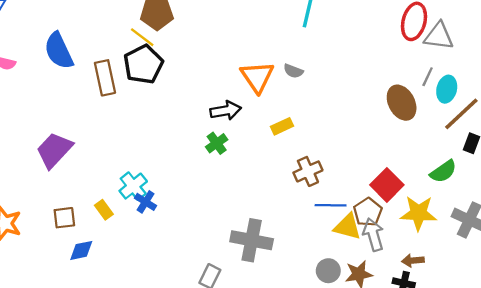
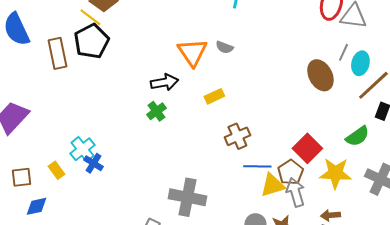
yellow triangle: (347, 227) -> (272, 185), turned -32

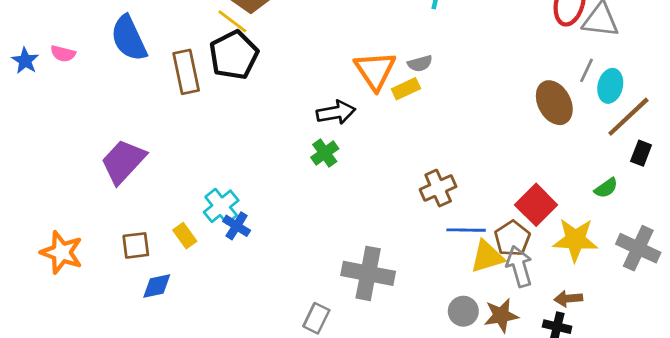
gray semicircle: (224, 47) -> (420, 63), turned -36
yellow rectangle: (214, 96) -> (406, 89), moved
green semicircle: (357, 136) -> (606, 188), size x0.7

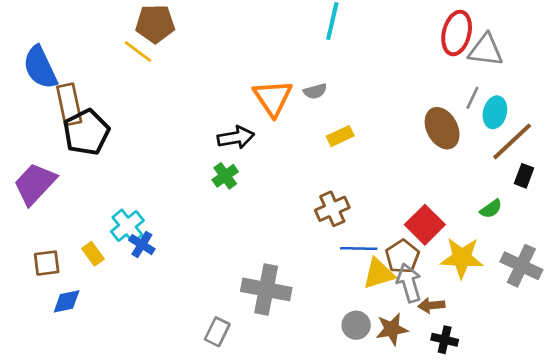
black pentagon: (234, 55) -> (86, 132), moved
brown rectangle: (186, 72) -> (69, 104), moved
yellow rectangle: (406, 89) -> (340, 136), moved
brown arrow: (568, 299) -> (431, 305), moved

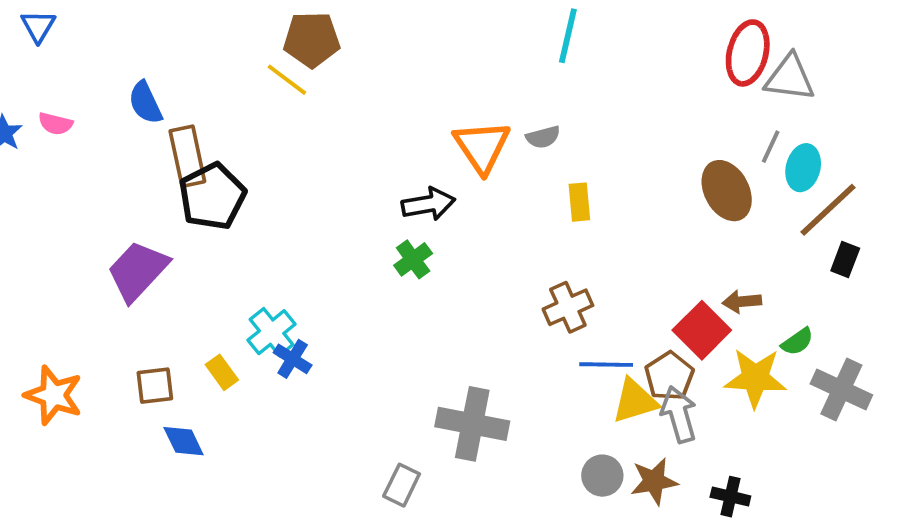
blue semicircle: (40, 67) -> (145, 103), size x0.7
yellow rectangle: (340, 136) -> (579, 202), turned -70
green semicircle: (491, 209) -> (797, 342), moved
blue diamond: (67, 301) -> (184, 441), turned 76
brown arrow: (431, 305) -> (742, 302), moved

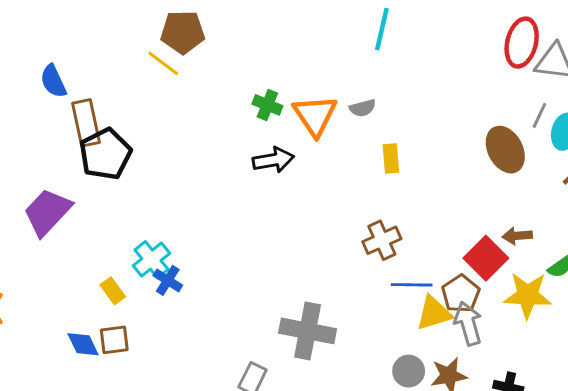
green cross: (413, 259) -> (267, 105), moved, turned -32
brown square: (155, 386) -> (114, 340), moved

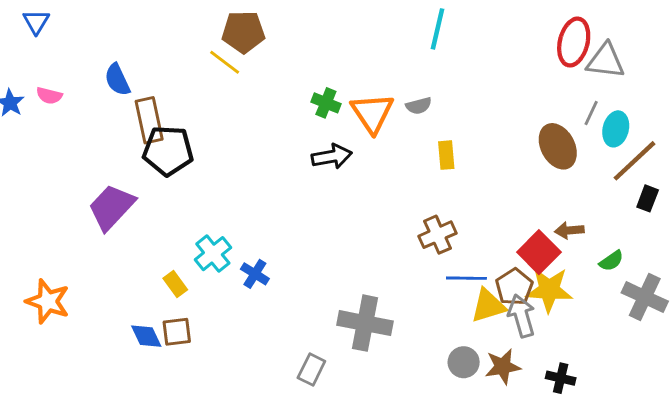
black pentagon: (105, 154) -> (168, 151), turned 30
blue cross: (168, 280) -> (255, 274), moved
yellow star: (528, 295) -> (549, 290), moved

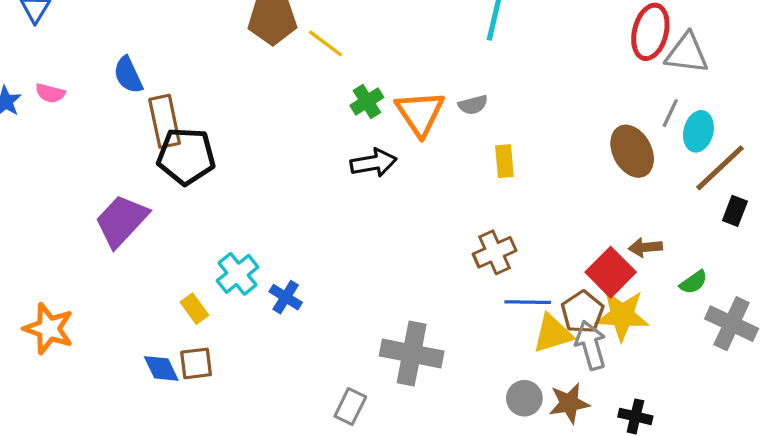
yellow line: (225, 62) -> (325, 43), moved
green cross: (326, 103) -> (367, 101), turned 36

